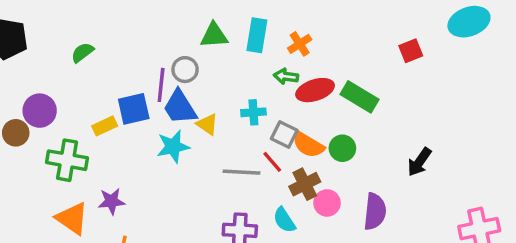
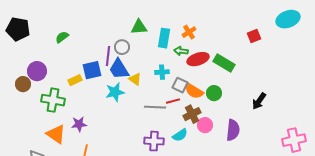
cyan rectangle: (257, 35) -> (164, 38), moved
red line: (272, 162) -> (173, 101), turned -64
cyan semicircle: (284, 220) -> (180, 135), turned -91

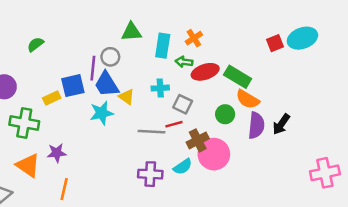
cyan ellipse: (288, 19) -> (302, 38), moved
orange semicircle: (194, 91) -> (248, 99), moved
pink circle: (205, 125) -> (214, 154), size x1.6
purple semicircle: (233, 130) -> (256, 125), moved

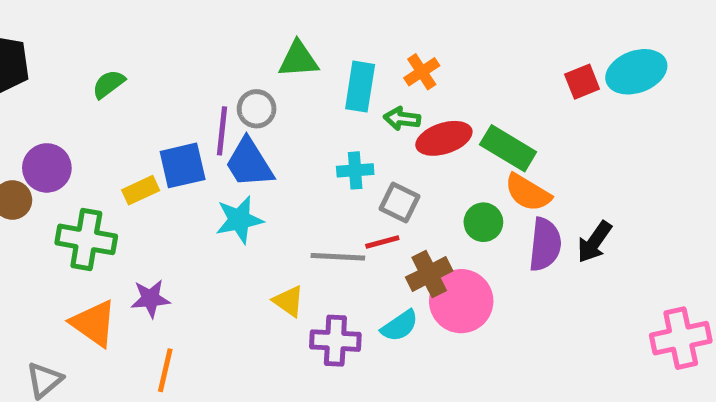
yellow triangle: (127, 97) -> (289, 301), moved

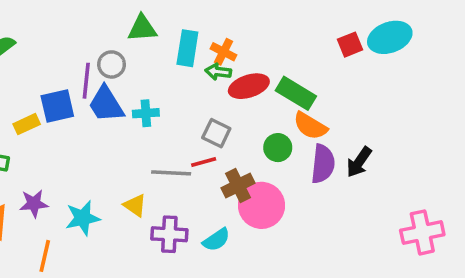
orange cross: (422, 72) -> (224, 52), moved, turned -30
cyan cross: (355, 170) -> (146, 113), moved
cyan star: (239, 220) -> (83, 218), moved
cyan semicircle: (400, 326) -> (216, 240), moved

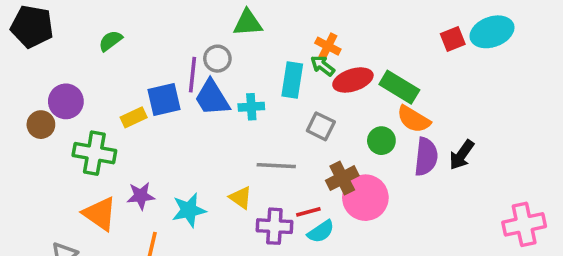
cyan rectangle: (187, 48) -> (292, 80), moved
green arrow: (218, 72) -> (323, 66), turned 30
red line: (204, 162) -> (308, 212), moved

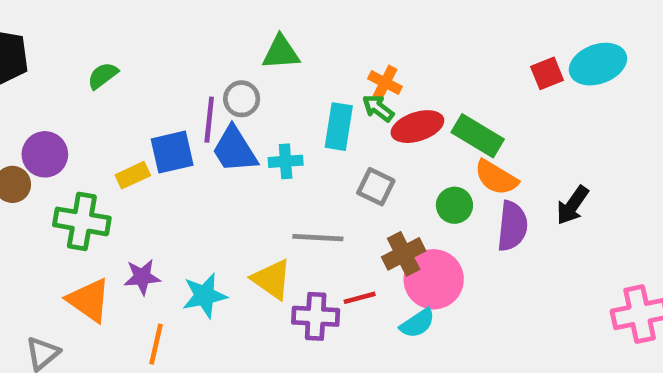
black arrow: (462, 155) -> (572, 205), moved
yellow triangle: (241, 198) -> (272, 279), size x1.4
cyan semicircle: (321, 232) -> (417, 323), moved

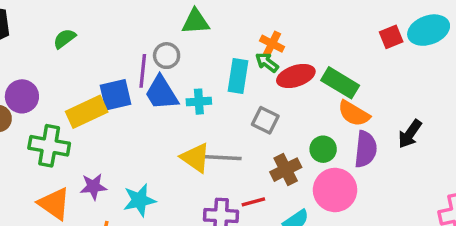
yellow rectangle: (133, 175) -> (87, 112), size x1.6
green circle: (454, 205) -> (323, 149), moved
yellow triangle: (272, 279) -> (196, 158), moved
pink circle: (434, 279) -> (335, 190), moved

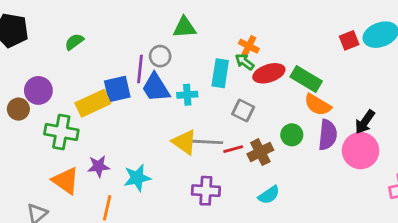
pink circle: (335, 190) -> (361, 151), moved
red line: (253, 202) -> (233, 149), moved

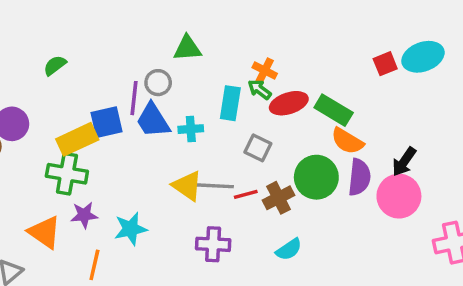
green cross: (61, 132) -> (67, 174), moved
green circle: (292, 135) -> (316, 177), size x1.6

